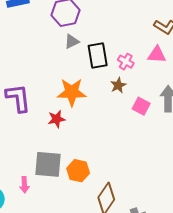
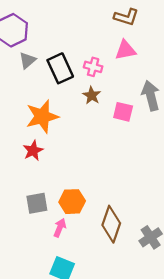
gray square: (48, 164) -> (37, 203), size x0.7
pink arrow: (24, 185) -> (60, 228), moved, turned -140

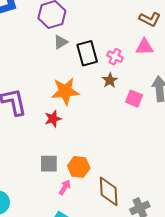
brown diamond: (111, 224) -> (109, 191), turned -32

